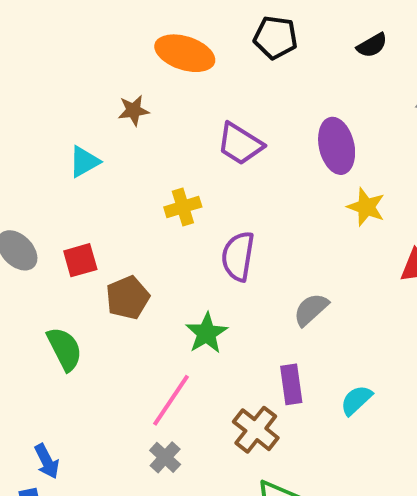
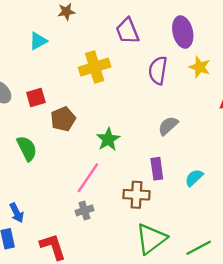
purple trapezoid: (240, 144) -> (127, 31), turned 36
yellow cross: (183, 207) -> (95, 67), size x1.5
purple semicircle: (238, 256) -> (158, 70), moved
brown cross: (256, 430) -> (136, 195), turned -35
gray cross: (165, 457) -> (84, 210), turned 30

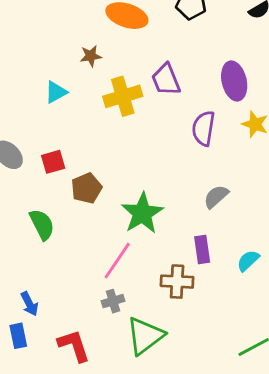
yellow cross: (95, 67) -> (123, 96), moved
green star: (108, 139) -> (142, 213), size x1.4
green triangle: (151, 239) -> (145, 336), moved

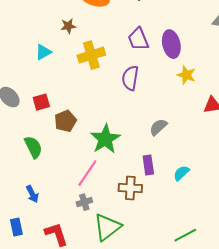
purple trapezoid: (166, 80) -> (138, 39), moved
purple semicircle: (204, 128) -> (130, 78), moved
blue arrow: (29, 304) -> (32, 194), moved

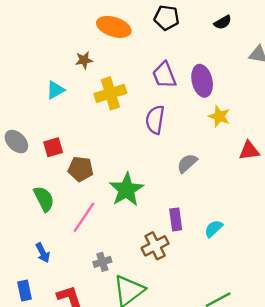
brown pentagon: (65, 121) -> (81, 169), turned 30
gray semicircle: (158, 127) -> (187, 163), moved
pink line: (87, 173) -> (84, 217), moved
brown cross: (130, 188) -> (155, 246), turned -30

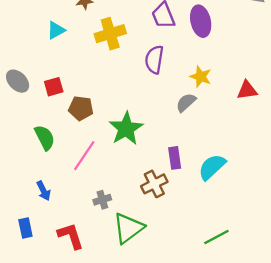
yellow star: (219, 116) -> (201, 77), moved
cyan semicircle: (214, 229) -> (212, 167), size x1.5

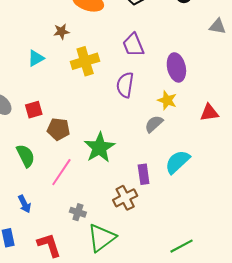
purple ellipse: (201, 21) -> (176, 67), moved
cyan semicircle: (212, 167) -> (177, 162), moved
gray cross: (102, 200) -> (78, 212), turned 35

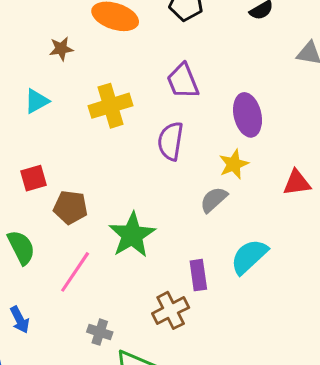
brown star: (61, 32) -> (61, 49), moved
yellow star: (167, 100) -> (234, 164), turned 30

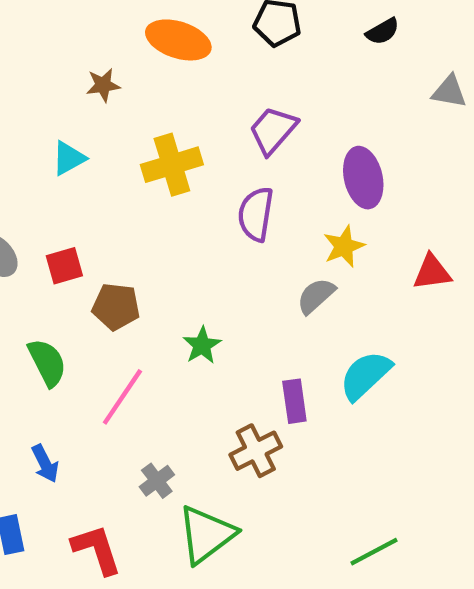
purple trapezoid: (183, 81) -> (273, 130), turned 63
green star: (132, 235) -> (202, 345), size x0.6
gray cross: (100, 332) -> (157, 481), turned 35

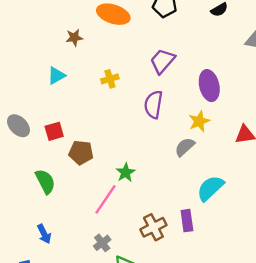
yellow cross: (172, 165) -> (110, 79), size x0.6
pink line: (122, 397) -> (105, 199), moved
purple rectangle: (294, 401) -> (187, 221), moved

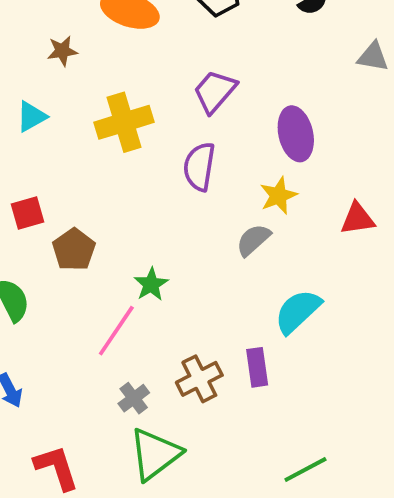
yellow cross: (110, 79) -> (124, 122), size x1.8
brown pentagon: (81, 152) -> (74, 250), turned 30
gray cross: (102, 243) -> (134, 398), moved

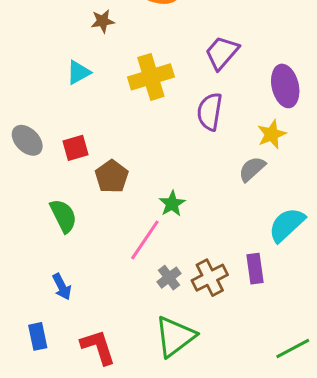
gray cross: (134, 398) -> (169, 278), moved

